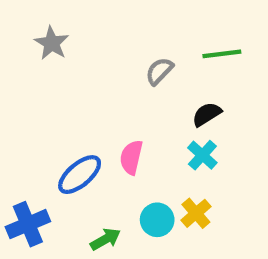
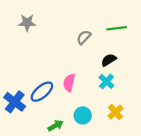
gray star: (52, 43) -> (27, 23), turned -30
yellow cross: (196, 213) -> (115, 112), moved
blue cross: (28, 224) -> (15, 102), moved, turned -30

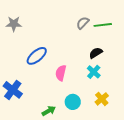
gray star: (27, 23) -> (14, 24), moved
gray semicircle: (84, 37) -> (83, 23), moved
blue ellipse: (42, 92) -> (37, 56), moved

